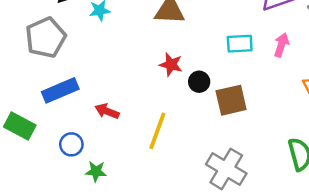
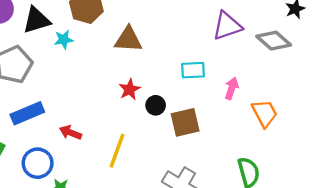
pink arrow: (281, 45) -> (232, 88), moved
red star: (171, 65) -> (129, 89), turned 30
blue circle: (71, 144) -> (38, 163), size x1.4

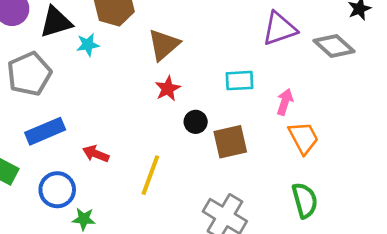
brown triangle: (128, 39) -> (164, 45), turned -44
red star: (129, 89) -> (168, 89), moved
orange trapezoid: (265, 113) -> (303, 138), moved

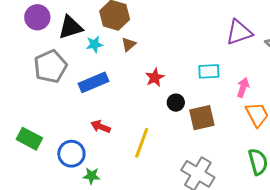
brown triangle: (164, 45) -> (129, 44), moved, size x0.6
blue rectangle: (45, 131) -> (94, 82), moved

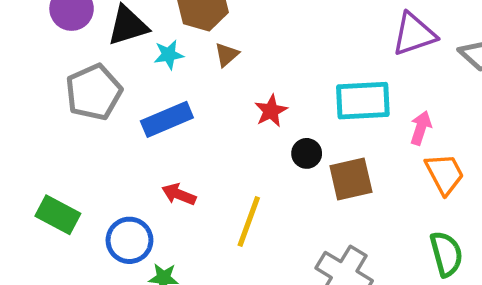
cyan rectangle: (209, 71) -> (363, 101), size x1.5

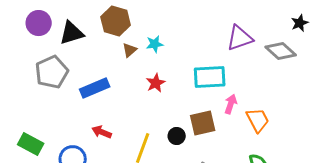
cyan star: (169, 55) -> (155, 44), moved
pink arrow: (421, 128) -> (231, 104), moved
black circle: (307, 153) -> (177, 136), moved

